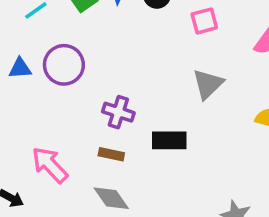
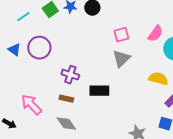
pink square: (204, 21) -> (121, 35), moved
blue triangle: (20, 68) -> (14, 50), turned 40

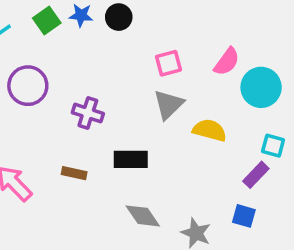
purple cross: (70, 75) -> (88, 113), moved
yellow semicircle: (158, 79) -> (210, 130), moved
gray diamond: (66, 124) -> (143, 216), moved

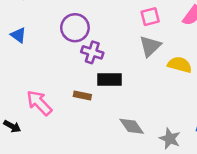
purple circle: (28, 86) -> (75, 28), moved
black rectangle: (131, 159) -> (109, 79), moved

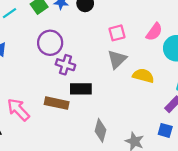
brown rectangle: (82, 95) -> (57, 103), size x1.5
gray diamond: (132, 126) -> (101, 130), turned 50

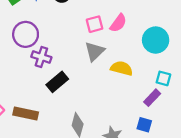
pink semicircle: (154, 32) -> (118, 23), moved
black rectangle: (81, 89) -> (57, 82), turned -40
brown rectangle: (57, 103) -> (26, 113), moved

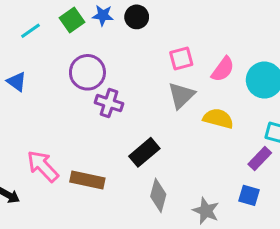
pink semicircle: (118, 23) -> (223, 69), moved
black rectangle: (57, 82) -> (144, 152), moved

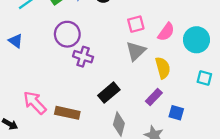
yellow semicircle: (218, 118) -> (163, 68), turned 60
purple rectangle: (260, 158) -> (154, 97), moved
blue square: (249, 195) -> (176, 113), moved

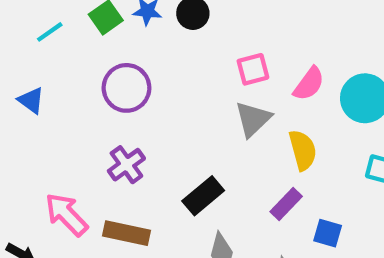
purple cross: (83, 57) -> (126, 165), moved, turned 36

